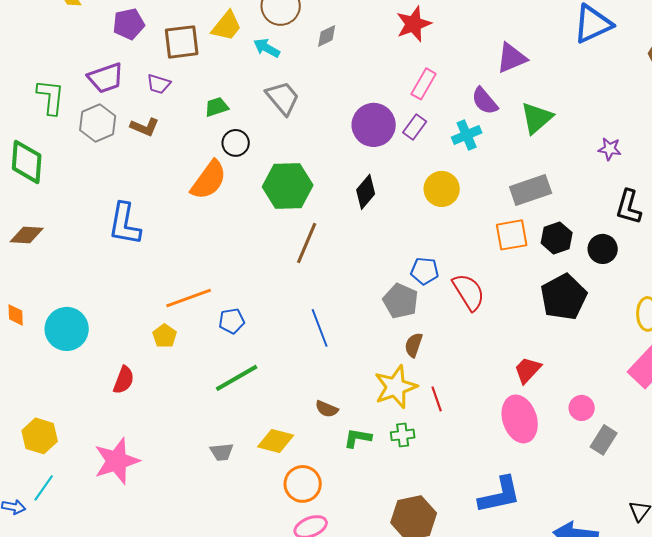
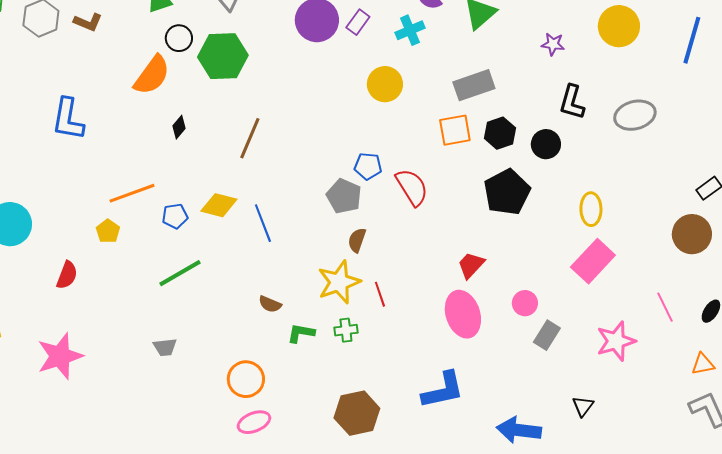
green hexagon: (288, 186) -> (223, 56), moved
black diamond: (366, 192) -> (179, 127), moved, size x0.7
yellow diamond: (276, 441) -> (219, 205), moved

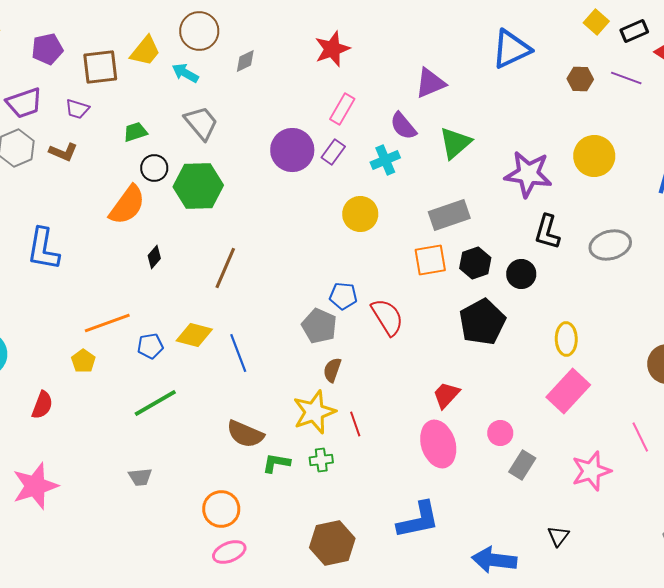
purple star: (553, 44) -> (528, 174), size x2.0
brown semicircle: (270, 304) -> (245, 434), size x1.6

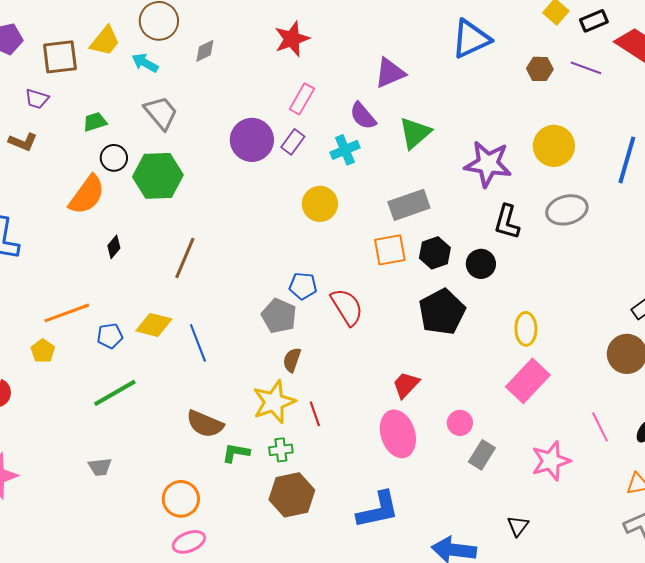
gray ellipse: (610, 245) -> (567, 210), moved
brown hexagon: (332, 543) -> (292, 495), moved

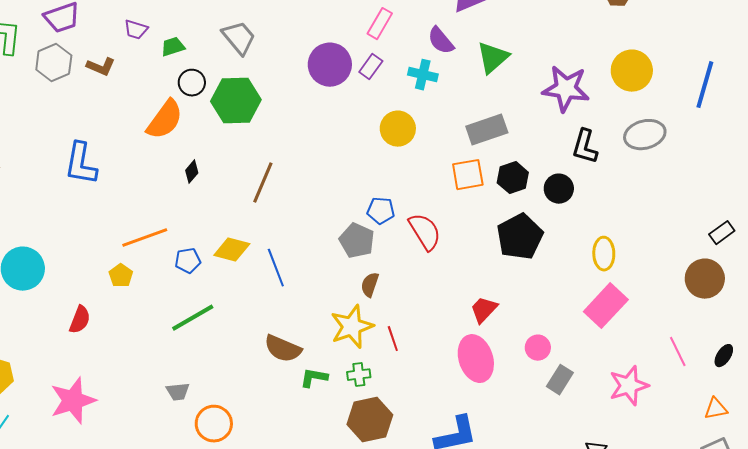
purple trapezoid: (37, 99) -> (136, 30), moved
cyan cross: (345, 150) -> (423, 75), turned 36
orange circle: (181, 499) -> (214, 424), moved

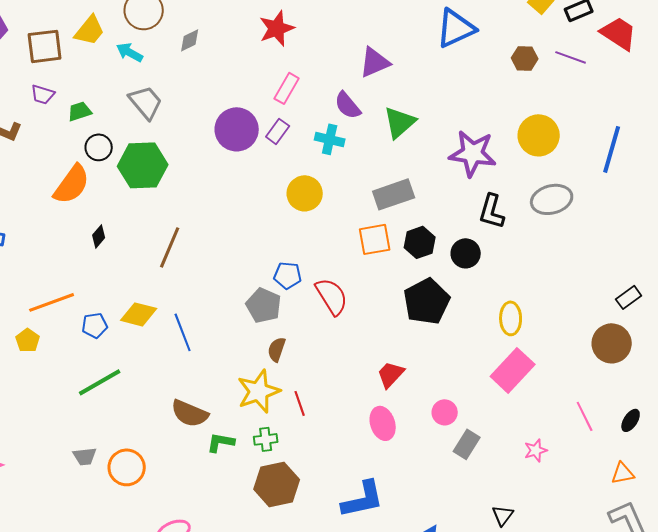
pink ellipse: (476, 359) -> (383, 423), size x0.7
pink star: (629, 386) -> (536, 450), size x0.6
orange circle: (214, 424) -> (127, 467), moved

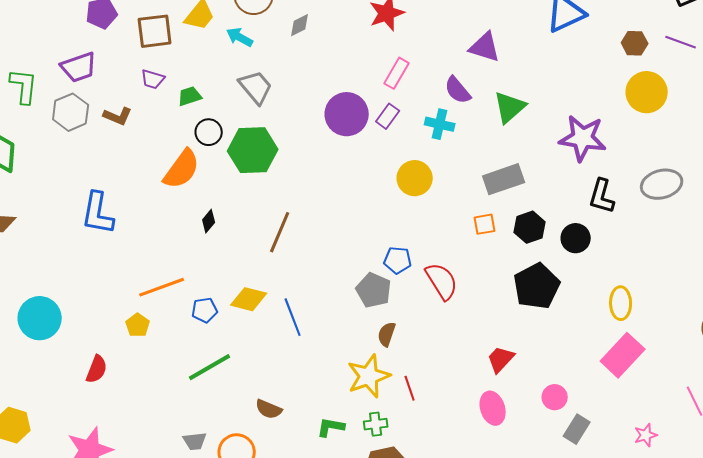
purple triangle: (375, 62) -> (485, 47), turned 40
yellow circle: (539, 135) -> (647, 92), moved
orange square: (375, 239) -> (485, 224), size x0.7
brown semicircle: (190, 413) -> (269, 409), moved, size x0.7

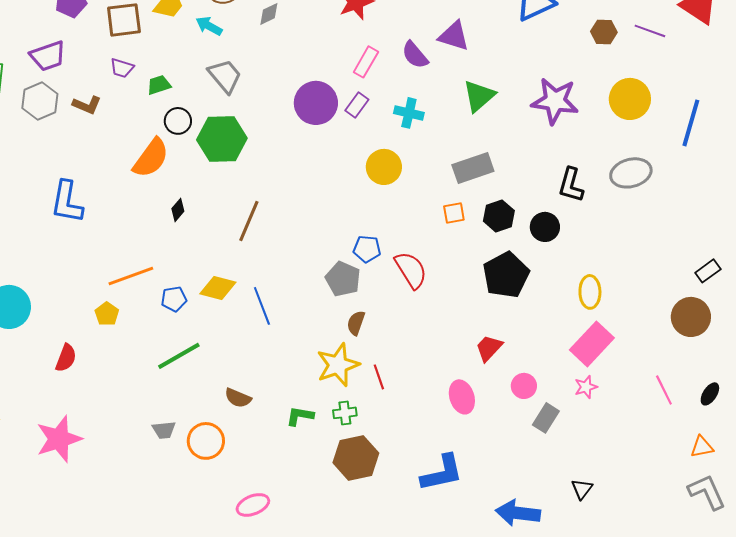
purple semicircle: (458, 90) -> (415, 55), moved
yellow circle: (647, 92) -> (630, 99), moved
purple star: (583, 138) -> (555, 101), moved
red trapezoid: (501, 359) -> (489, 348), moved
pink star: (646, 435) -> (586, 387), moved

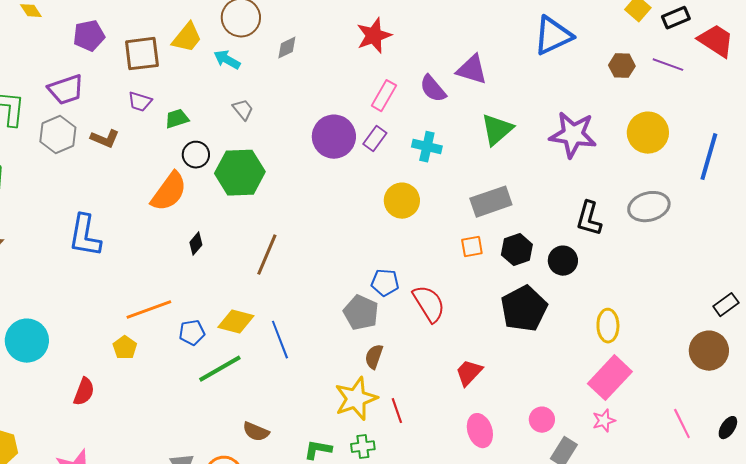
gray trapezoid: (225, 76) -> (243, 110), size x0.6
red trapezoid: (489, 348) -> (469, 373), moved
green line: (179, 356) -> (220, 369), moved

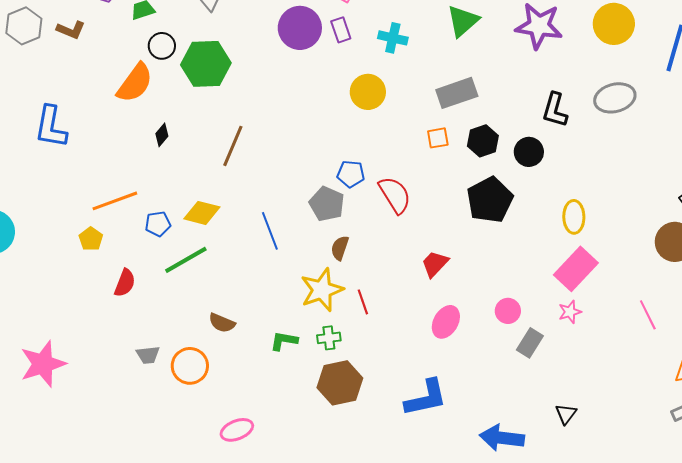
purple rectangle: (375, 139) -> (341, 30), turned -55
blue line: (280, 340) -> (270, 231), moved
red semicircle: (84, 392) -> (125, 283), moved
pink ellipse: (480, 431) -> (446, 322), turned 48

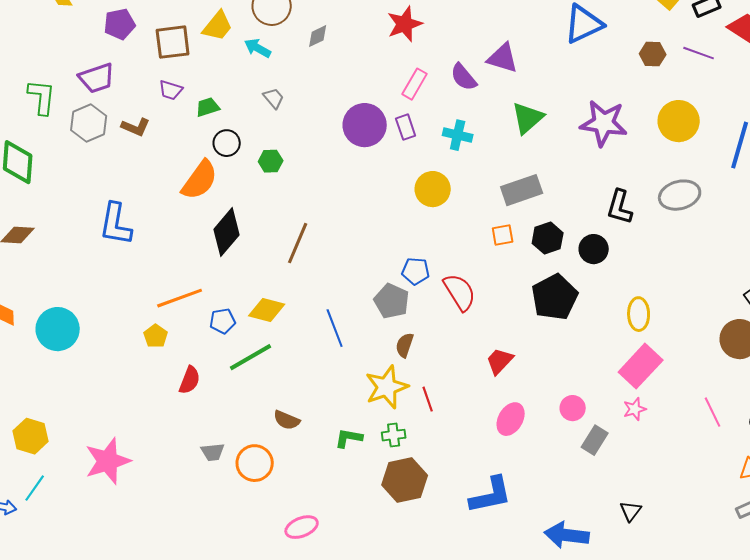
green hexagon: (206, 64) -> (271, 161), size x0.5
black diamond: (162, 135) -> (227, 232), size x2.0

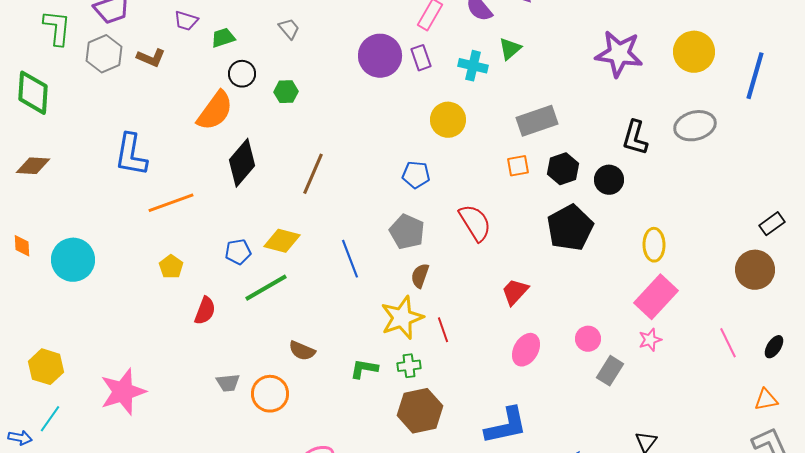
green triangle: (528, 118) -> (510, 49), moved, size x0.7
blue pentagon: (416, 271) -> (416, 175), moved
orange line: (180, 298) -> (171, 203), moved

